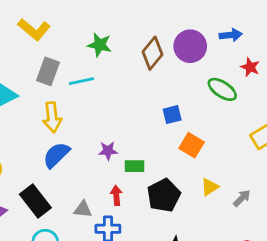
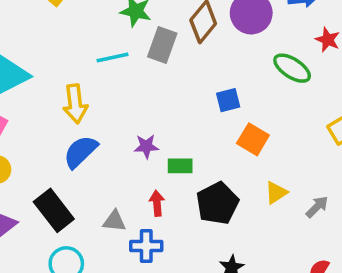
gray rectangle: (48, 71) -> (162, 45), moved

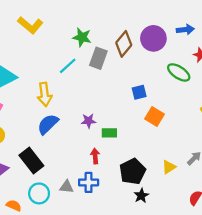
cyan line: (113, 57) -> (68, 66), turned -30
yellow triangle: (276, 193) -> (169, 167), moved
black pentagon: (217, 203) -> (133, 171), moved
gray triangle: (114, 221) -> (67, 187), moved

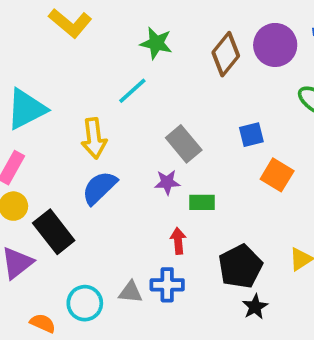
gray rectangle: (98, 58) -> (184, 144), moved, turned -60
black rectangle: (31, 160) -> (54, 232), moved

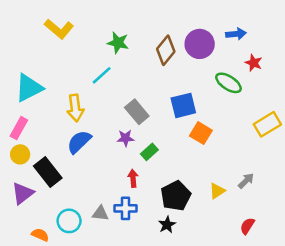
blue square: (251, 135) -> (183, 105), size x1.5
green rectangle: (202, 202) -> (149, 152), turned -42
black star: (255, 307) -> (167, 225), moved

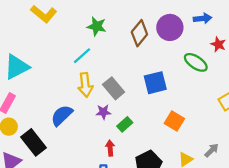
yellow arrow: (75, 108) -> (85, 85), moved
orange square: (201, 133) -> (174, 121), moved

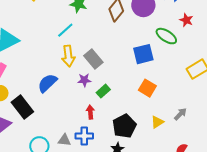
blue square: (155, 83) -> (143, 54), moved

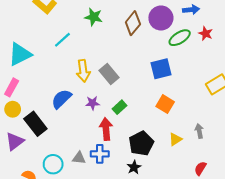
cyan line: (65, 30) -> (62, 40), moved
green ellipse: (166, 36) -> (180, 38), moved, turned -65
purple star: (84, 80) -> (92, 103), moved
red arrow: (90, 112) -> (106, 129), size x1.5
gray arrow: (180, 114) -> (199, 131), turned -56

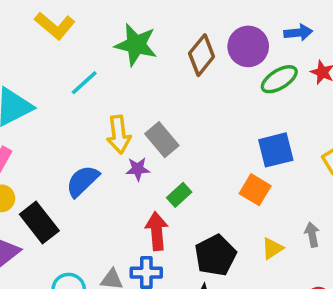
green star: (94, 17) -> (136, 45), size x1.4
blue square: (161, 69) -> (276, 150), moved
purple star: (92, 103) -> (138, 169), moved

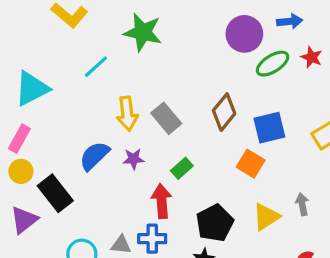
brown diamond: (202, 55) -> (224, 112), moved
purple star: (138, 169) -> (133, 159), moved
yellow triangle: (272, 248) -> (266, 217), size x1.4

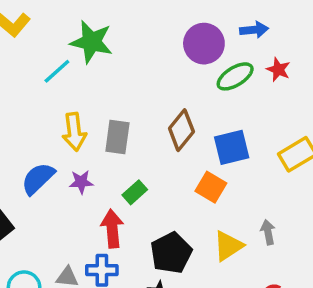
cyan line: (96, 67) -> (57, 71), moved
gray rectangle: (166, 118) -> (117, 137), turned 48

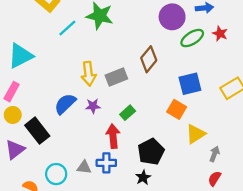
cyan line: (57, 71) -> (67, 28), moved
brown diamond: (181, 130) -> (149, 59), moved
gray rectangle: (117, 137) -> (116, 77), turned 60
gray arrow: (268, 232) -> (214, 154), moved, turned 32
yellow triangle: (228, 246) -> (196, 134), moved

